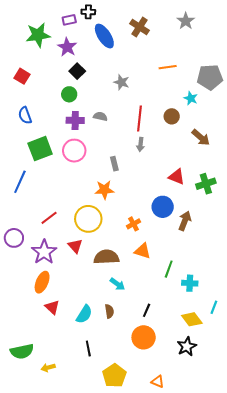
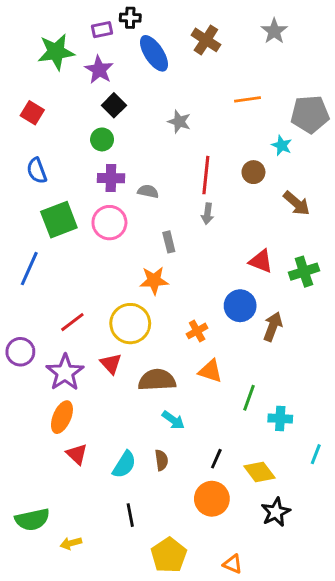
gray semicircle: (100, 116) -> (148, 191), moved
yellow diamond: (192, 319) -> (259, 472), moved

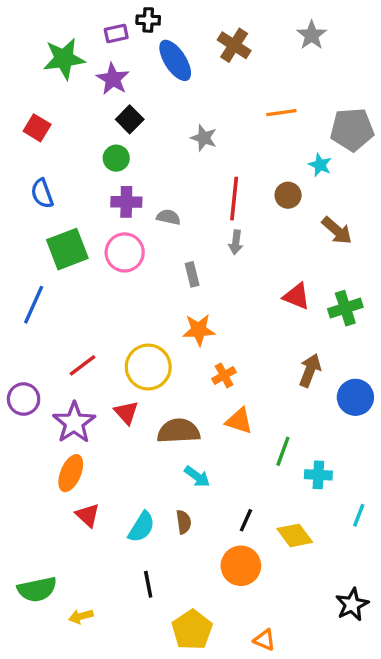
orange star: (154, 280) -> (199, 330), moved
blue circle: (240, 306) -> (355, 397), moved
black star: (276, 512) -> (352, 605), moved

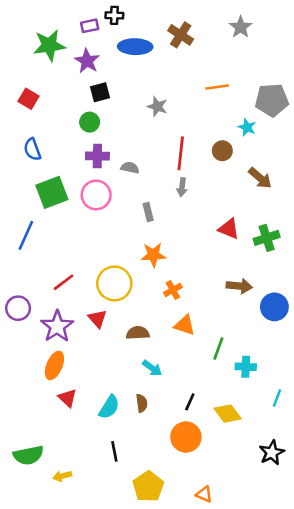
blue ellipse: (175, 60) -> (135, 47), turned -56
black square: (130, 119) -> (100, 92), turned 30
brown arrow: (310, 370) -> (239, 286), turned 75
brown semicircle: (179, 431) -> (138, 333), size x0.7
black star: (352, 605) -> (272, 453), moved

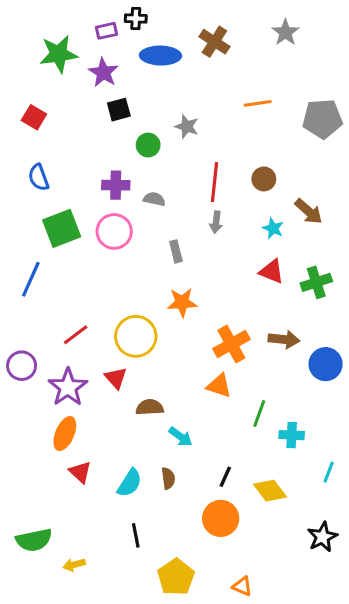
green circle: (90, 122) -> (148, 145), moved
cyan star: (247, 127) -> (273, 228), moved
orange cross: (173, 290) -> (231, 344), moved, size x1.6
brown semicircle: (138, 333) -> (150, 407), moved

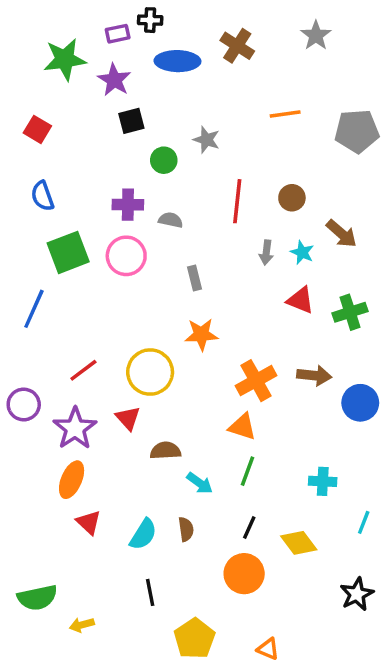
gray arrow: (216, 222) -> (266, 252), moved
green line: (259, 413) -> (248, 471), moved

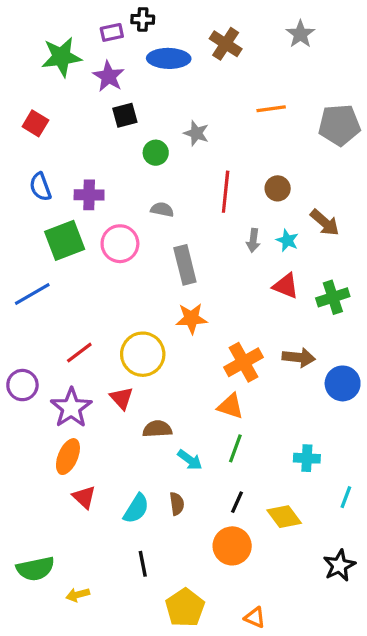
purple cross: (128, 205) -> (89, 195), moved
gray rectangle: (195, 278) -> (185, 265), size x1.6
blue line: (34, 309) -> (32, 294), turned 36

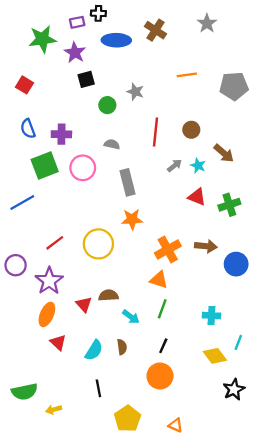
gray arrow: (253, 240) -> (175, 166), turned -136
red triangle: (122, 398) -> (84, 304), moved
yellow diamond: (284, 517) -> (215, 356), moved

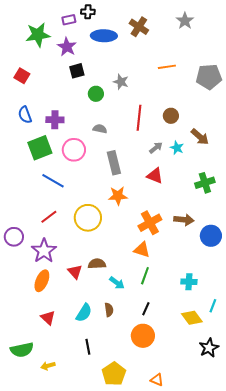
red triangle: (197, 197) -> (155, 176), moved
blue line: (22, 203) -> (53, 181), moved, turned 60
red triangle: (58, 342) -> (48, 318), moved

